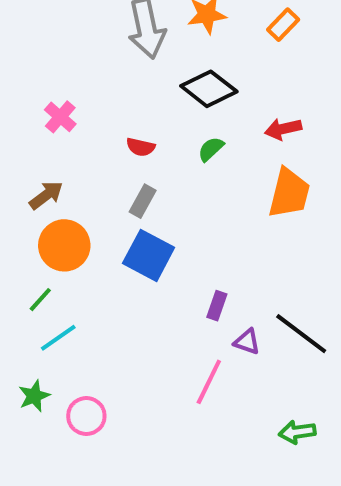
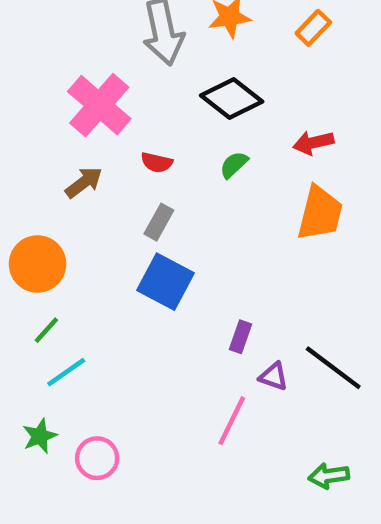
pink cross: (60, 117) -> (99, 105), moved, size x1.8
brown arrow: (46, 195) -> (84, 182), moved
orange circle: (64, 245) -> (38, 264), moved

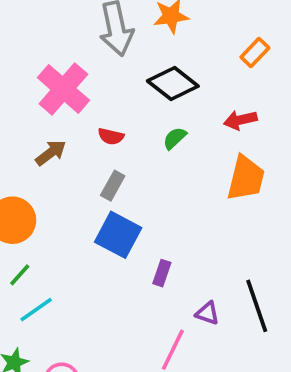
orange rectangle: (313, 28) -> (255, 52), moved
purple rectangle: (240, 337) -> (162, 273), moved
black line: (333, 368) -> (257, 306), turned 34

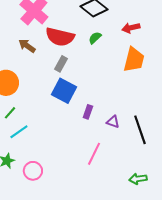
red semicircle: (111, 136) -> (60, 37), size x2.0
brown arrow: (51, 153) -> (27, 46), turned -108
purple triangle: (207, 313) -> (113, 122), moved

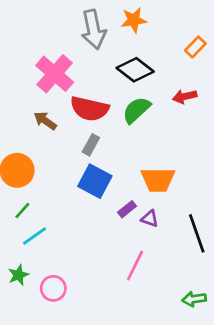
green semicircle: (95, 38) -> (136, 110), size x1.6
orange trapezoid: (134, 60) -> (158, 180), moved, turned 76
purple rectangle: (88, 112) -> (127, 209), turned 32
purple triangle: (113, 122) -> (150, 219), moved

